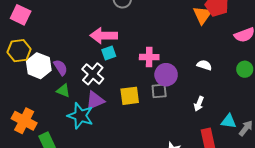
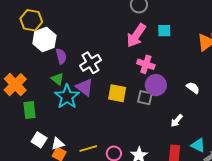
pink arrow: (104, 36) -> (136, 35), moved, turned -75
cyan square: (109, 53) -> (164, 31), moved
purple semicircle: (61, 67) -> (61, 56), moved
green triangle: (63, 91) -> (58, 79), moved
purple triangle: (95, 100) -> (85, 87), turned 42

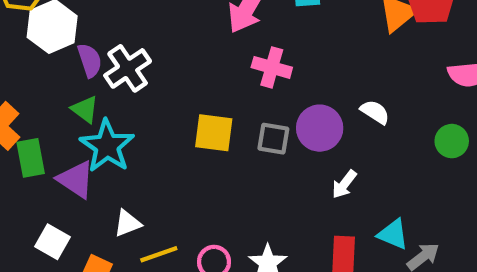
white cross: (90, 63) -> (128, 68), moved
purple circle: (156, 85) -> (320, 128), moved
purple triangle: (85, 87) -> (76, 179), moved
green rectangle: (30, 110) -> (31, 158), moved
white triangle: (58, 144) -> (127, 223), moved

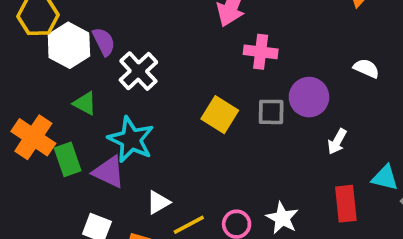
purple semicircle: (90, 60) -> (104, 42), moved
green triangle: (85, 109) -> (85, 103), moved
white semicircle: (375, 112) -> (366, 68), moved
yellow square: (214, 133) -> (220, 115), turned 33

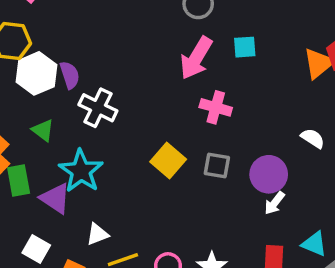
white cross: (138, 71) -> (98, 108), turned -30
purple circle: (309, 97) -> (269, 174), moved

